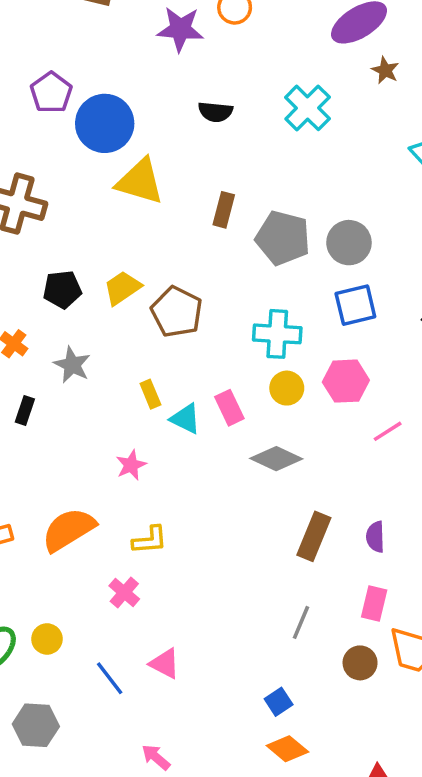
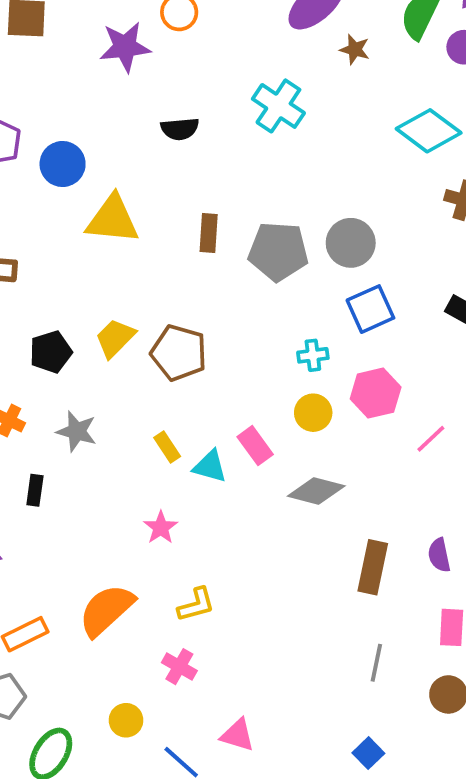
blue circle: (105, 123) -> (63, 164), size x0.7
cyan cross: (277, 334) -> (313, 355), moved, size x0.6
yellow circle: (47, 639) -> (126, 720), moved

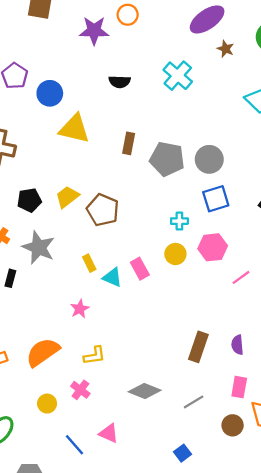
gray star: (77, 431) -> (39, 248), size x1.4
gray diamond: (316, 491) -> (145, 391), moved
gray line: (376, 663) -> (194, 402), turned 40
yellow circle: (126, 720) -> (47, 404), moved

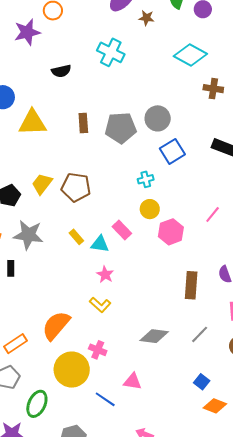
pink hexagon: (213, 247) -> (171, 232), moved
pink star: (80, 309) -> (105, 275), moved
yellow L-shape: (94, 356) -> (100, 305), moved, turned 65
yellow circle: (47, 404) -> (72, 370), size x2.0

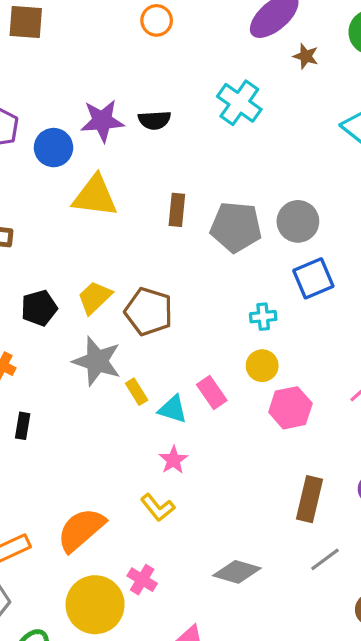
purple star: (27, 32) -> (102, 121), moved
gray star: (28, 235) -> (97, 361), moved
gray line: (200, 334) -> (325, 559), moved

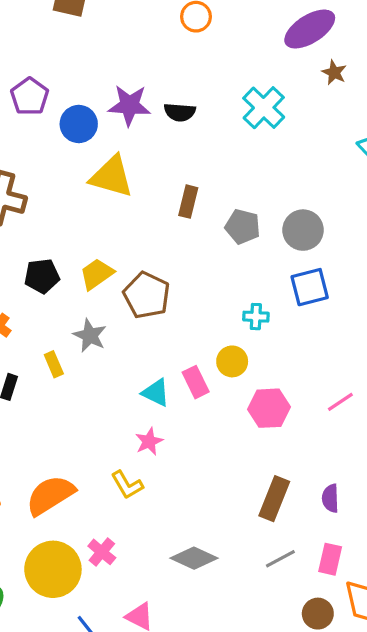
gray pentagon: (236, 227) -> (243, 227), size x0.7
gray star: (97, 361) -> (90, 336), size x0.7
yellow circle: (262, 366) -> (232, 361), moved
yellow rectangle: (137, 392) -> (54, 364), moved

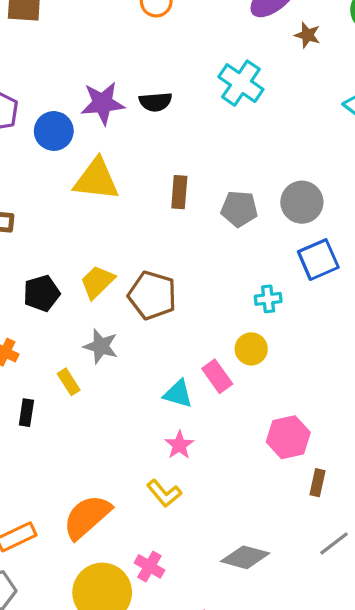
pink hexagon: (269, 408) -> (288, 437), moved
brown rectangle: (274, 499) -> (318, 483), size x0.6

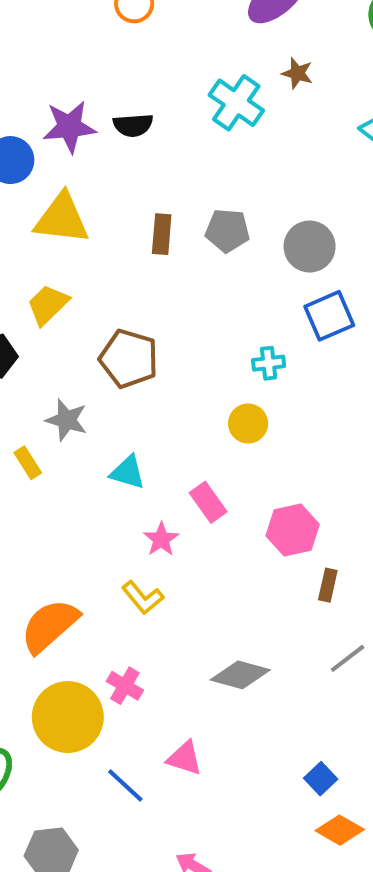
brown star: (307, 35) -> (297, 73), moved
gray pentagon: (239, 209) -> (227, 231), moved
yellow trapezoid: (97, 282) -> (48, 305), moved
pink rectangle: (217, 376) -> (208, 502), moved
cyan triangle: (178, 394) -> (128, 472), moved

